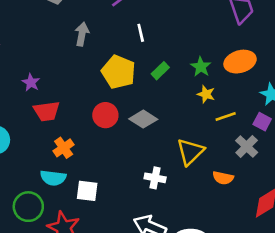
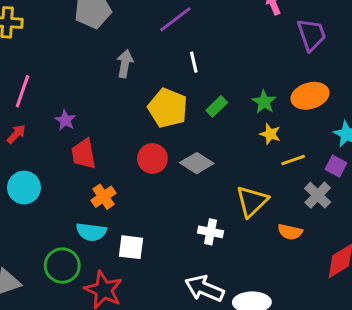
red trapezoid: (47, 111) -> (84, 154), turned 88

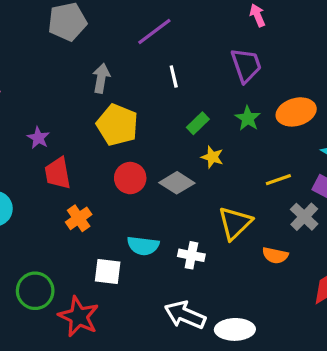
purple trapezoid: (312, 35) -> (246, 65), moved
yellow pentagon: (168, 108) -> (117, 125), moved
yellow star: (270, 134) -> (212, 157), moved
cyan semicircle: (91, 232) -> (143, 246), moved

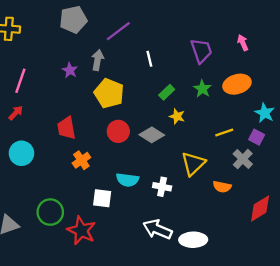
pink arrow: (257, 15) -> (243, 43), moved
purple line: (154, 31) -> (118, 31), moved
purple star: (38, 138) -> (70, 70), moved

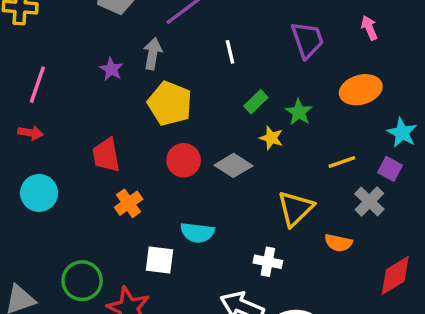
green star: (202, 89) -> (299, 112), moved
red arrow: (16, 113) -> (30, 133), turned 56
white cross: (162, 187) -> (268, 262), moved

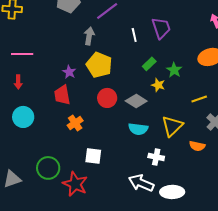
purple trapezoid: (307, 40) -> (161, 28), moved
purple star: (111, 69) -> (69, 72), moved
pink line: (37, 85) -> (22, 54), turned 70
red arrow: (30, 133) -> (18, 82), turned 80
cyan semicircle: (197, 233) -> (138, 129), moved

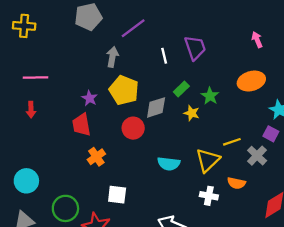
yellow line: (199, 99) -> (232, 142), moved
gray diamond: (136, 101) -> (156, 107), moved, turned -50
cyan circle: (23, 117) -> (26, 181), moved
white cross: (156, 157) -> (209, 196), moved

